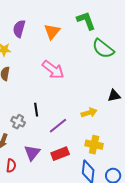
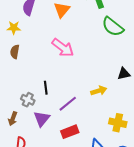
yellow cross: (94, 145) -> (118, 123), moved
purple triangle: (32, 153) -> (42, 119), moved

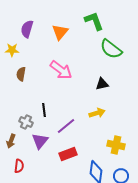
brown semicircle: (15, 52) -> (21, 74), moved
black triangle: (124, 74) -> (102, 84), moved

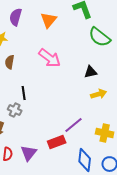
black line: (44, 110) -> (24, 93), moved
yellow arrow: (97, 113) -> (99, 94), moved
purple line: (66, 126) -> (74, 125), moved
purple triangle: (40, 141) -> (29, 153), moved

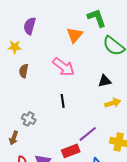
orange triangle: (49, 20) -> (75, 35), moved
black line: (24, 93) -> (63, 101), moved

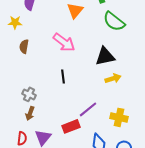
black triangle: (105, 81) -> (105, 56), size x1.5
brown arrow: (14, 138) -> (30, 113), moved

